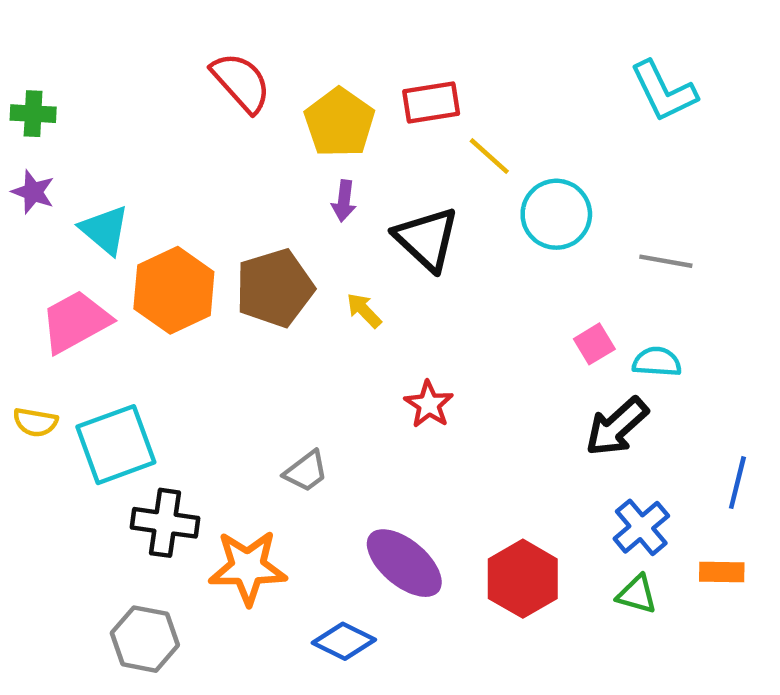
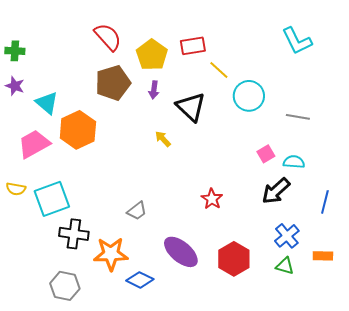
brown pentagon: (275, 288) -> (113, 83), moved
red star: (429, 404) -> (212, 199), moved
blue line: (737, 483) -> (325, 202), moved
blue diamond: (344, 641) -> (140, 280), moved

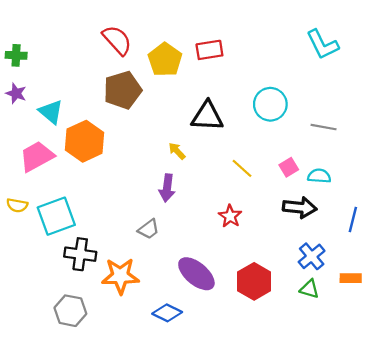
yellow line: (219, 70) -> (242, 168), moved
purple arrow: (154, 90) -> (167, 188), moved, size x1.4
black triangle: (191, 107) -> (207, 116), turned -40
black arrow: (276, 191) -> (300, 207), turned -132
blue diamond: (140, 280) -> (167, 313), moved

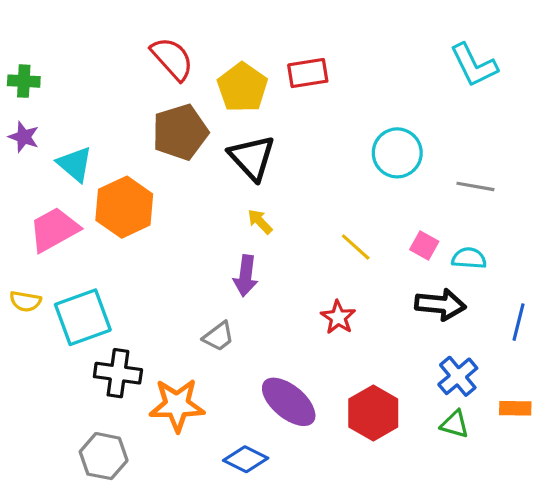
black triangle: (207, 116) -> (252, 158), moved, turned 44
pink square: (289, 167) -> (424, 245), turned -30

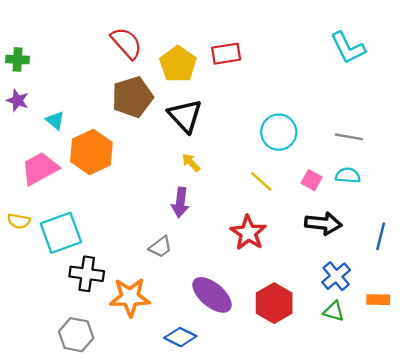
cyan circle: (397, 153) -> (279, 132), moved
cyan triangle: (75, 164) -> (55, 120), size x0.7
cyan semicircle: (469, 258) -> (348, 175), moved
red star: (338, 317) -> (248, 233), size x1.4

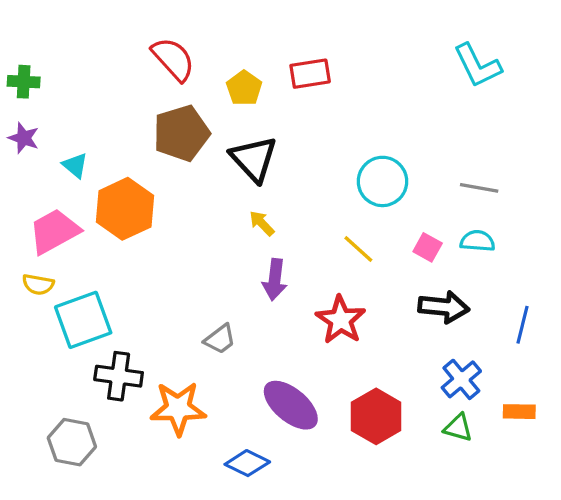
yellow pentagon: (178, 64) -> (244, 88), size x0.7
purple arrow: (180, 202) -> (275, 280), moved
yellow semicircle: (19, 221) -> (38, 284), moved
gray hexagon: (76, 335) -> (72, 442), moved

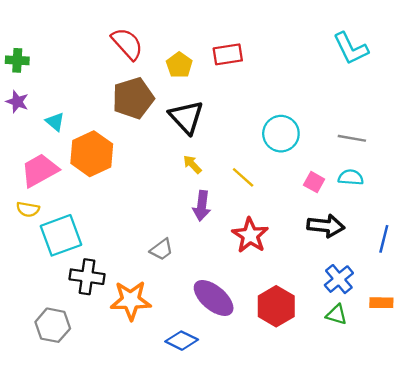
yellow line: (358, 249) -> (243, 177), moved

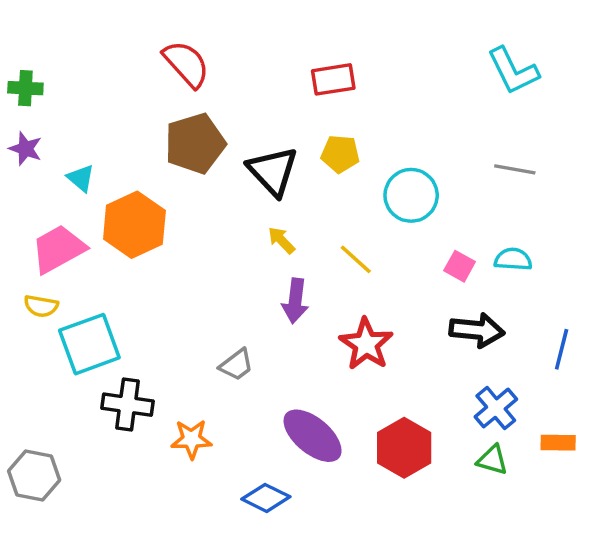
yellow pentagon: (179, 65) -> (340, 154), moved, turned -30
gray line: (352, 138) -> (515, 169), moved
orange star: (131, 300) -> (191, 439), size x0.7
gray hexagon: (53, 325) -> (34, 475), moved

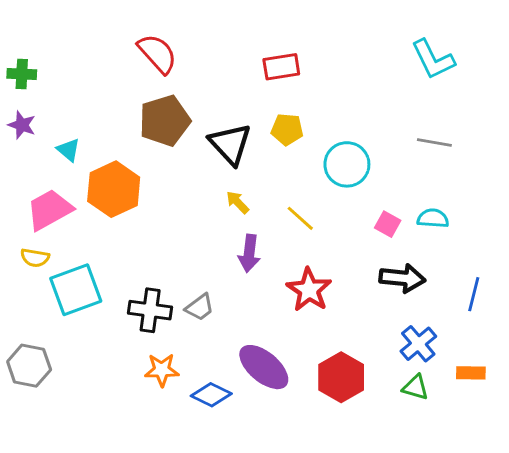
black cross: (127, 405) -> (150, 310), moved
gray hexagon: (34, 475) -> (29, 366), moved
blue diamond: (266, 498) -> (211, 395), moved

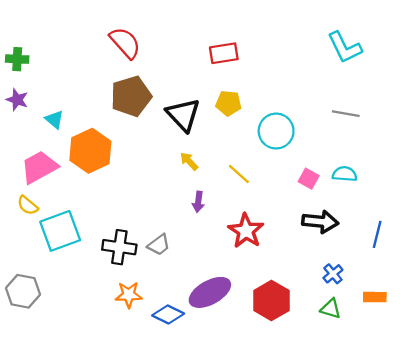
purple arrow: (249, 253) -> (198, 202), size x0.7
yellow semicircle: (35, 258) -> (28, 205), turned 30
blue cross: (418, 344) -> (333, 274), size x0.7
purple ellipse: (264, 367) -> (210, 292), turned -69

